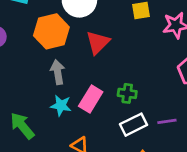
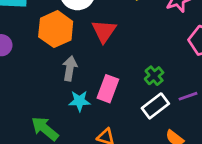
gray arrow: (58, 72) -> (70, 68), turned 30
green cross: (127, 93) -> (154, 76), moved, turned -36

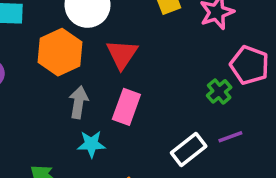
green cross: (154, 76) -> (219, 91), moved
pink rectangle: (108, 89) -> (126, 107), moved

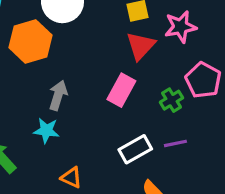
red triangle: (122, 54) -> (141, 46), moved
gray arrow: (79, 102) -> (58, 95), moved
pink rectangle: (126, 107) -> (121, 90), moved

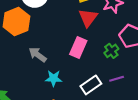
gray arrow: (58, 95) -> (38, 55), turned -66
cyan star: (46, 131) -> (54, 78), moved

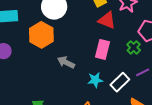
red triangle: (88, 18) -> (107, 20), turned -36
cyan star: (54, 78) -> (95, 80), moved

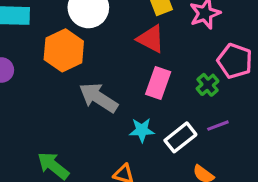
red triangle: (107, 20) -> (151, 39), moved
gray arrow: (66, 62) -> (98, 98), size x1.4

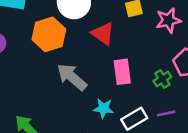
red triangle: (151, 39) -> (103, 33), moved
pink rectangle: (158, 83) -> (122, 72), turned -35

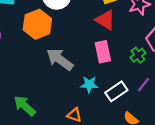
red triangle: (103, 33) -> (105, 20), moved
purple line: (166, 113) -> (144, 85), turned -35

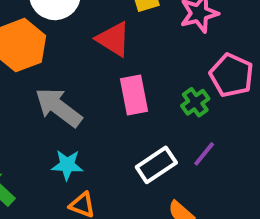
red triangle: (105, 20) -> (113, 39), moved
cyan star: (89, 84) -> (67, 165), moved

